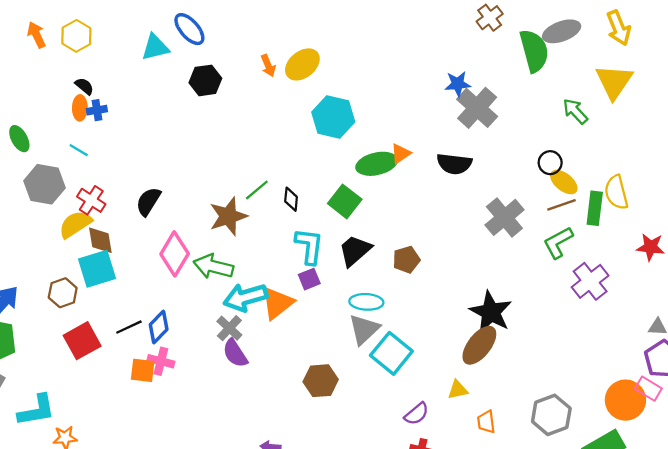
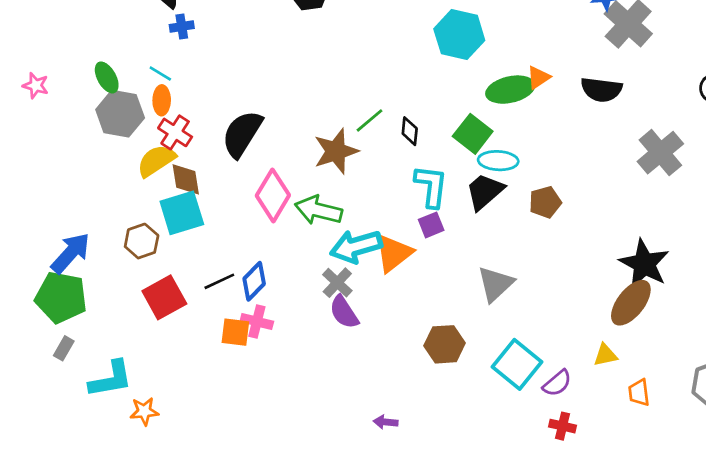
orange ellipse: (80, 108) -> (162, 100), moved
green ellipse: (19, 139) -> (107, 77), moved
black semicircle: (148, 201) -> (242, 134), size x1.4
cyan ellipse: (366, 302) -> (498, 161), moved
cyan square: (391, 353) -> (517, 364), moved

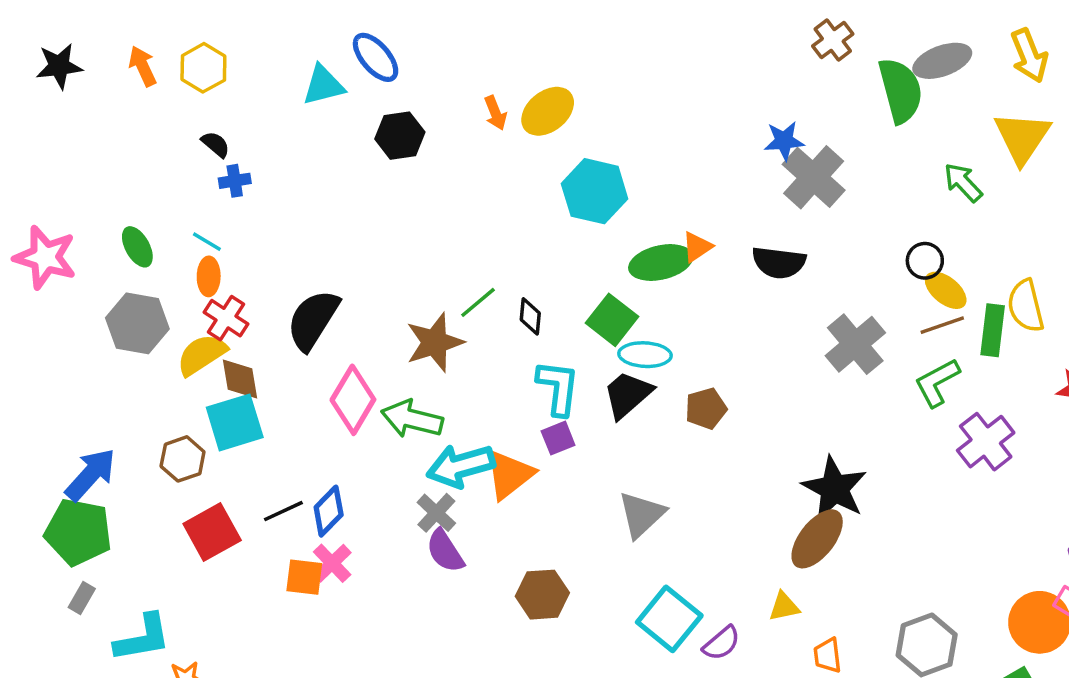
pink star: (36, 86) -> (45, 257), size x1.8
gray hexagon: (120, 114) -> (137, 323), moved
pink cross: (257, 321) -> (332, 563), turned 32
brown hexagon: (445, 344) -> (542, 595), moved

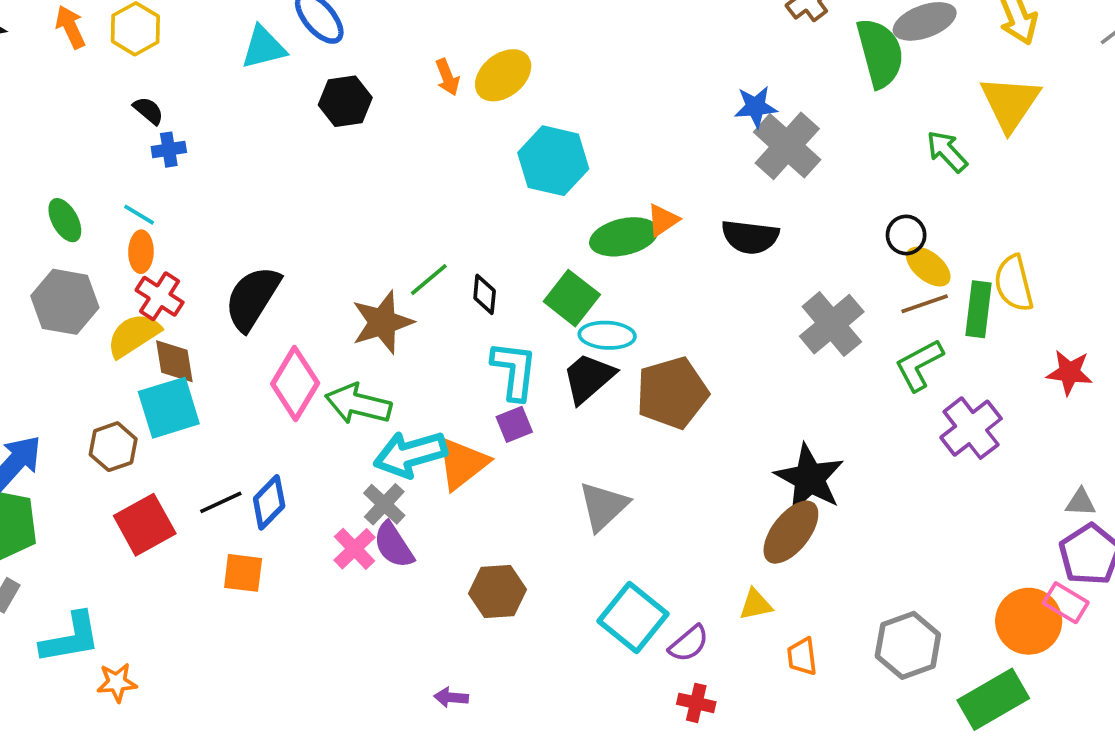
brown pentagon: (706, 409) -> (672, 393), size x1.6
pink cross: (332, 563) -> (355, 549), moved

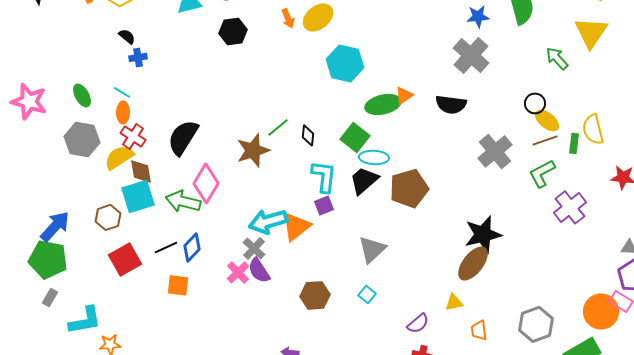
blue star: (756, 107) -> (478, 16), moved
green rectangle: (978, 309) -> (574, 143), size x0.7
green arrow: (358, 404) -> (183, 201), moved
black star: (809, 478) -> (483, 234), turned 30
cyan square: (633, 618) -> (367, 294), moved, size x0.5

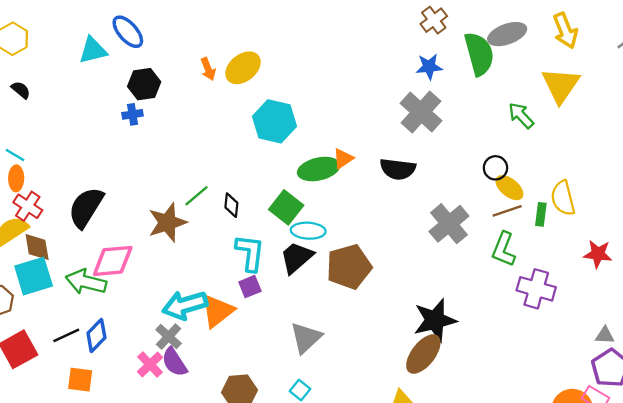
blue cross: (138, 57) -> (132, 114), moved
green L-shape: (542, 173) -> (504, 249), turned -40
pink diamond: (206, 183) -> (113, 261), turned 54
purple cross: (570, 207) -> (536, 289), turned -36

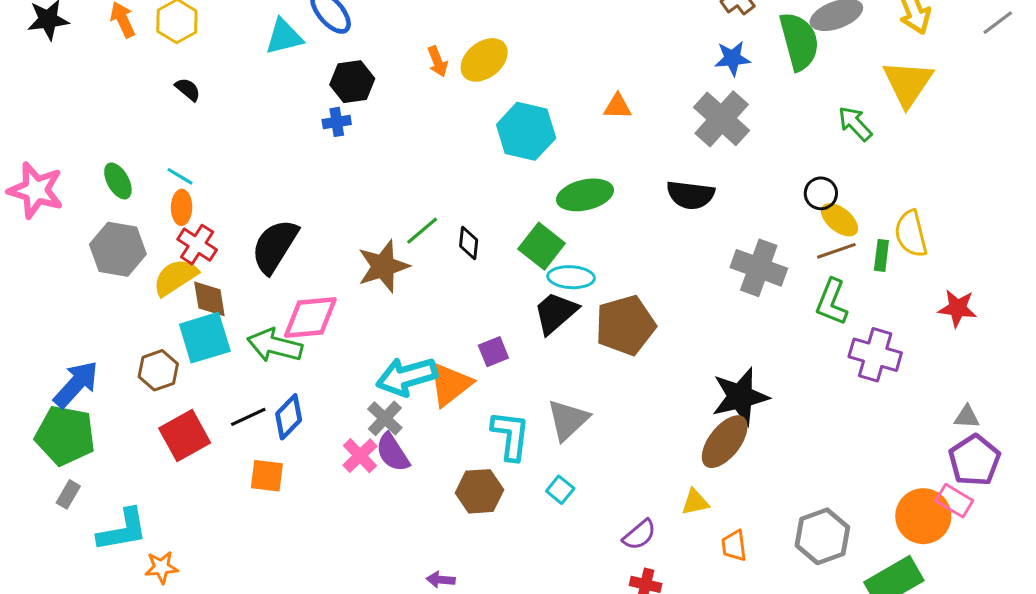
orange triangle: (343, 159) -> (618, 106), moved, turned 35
gray cross: (449, 224) -> (759, 268), turned -30
cyan L-shape: (250, 253) -> (511, 435), moved

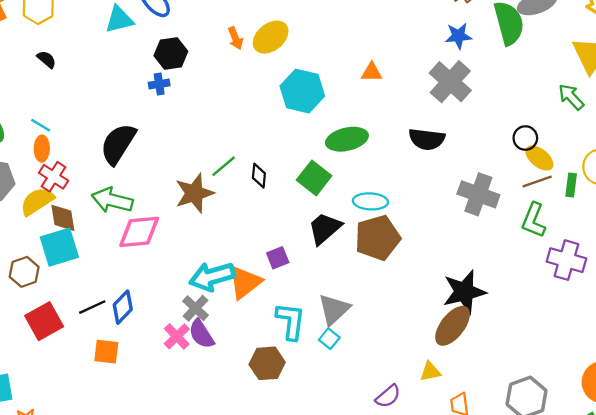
green arrow: (855, 124) -> (571, 97), moved
black semicircle: (275, 246) -> (118, 144), moved
cyan ellipse: (571, 277) -> (370, 201), moved
green arrow: (275, 345) -> (112, 200), moved
cyan square: (560, 490) -> (329, 339), moved

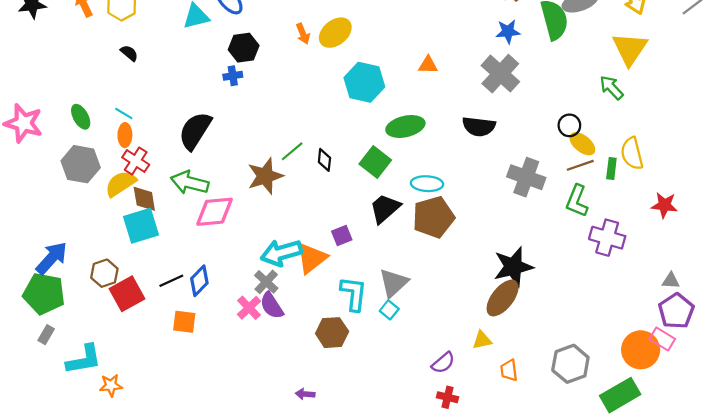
brown hexagon: (24, 272) -> (104, 273), moved

